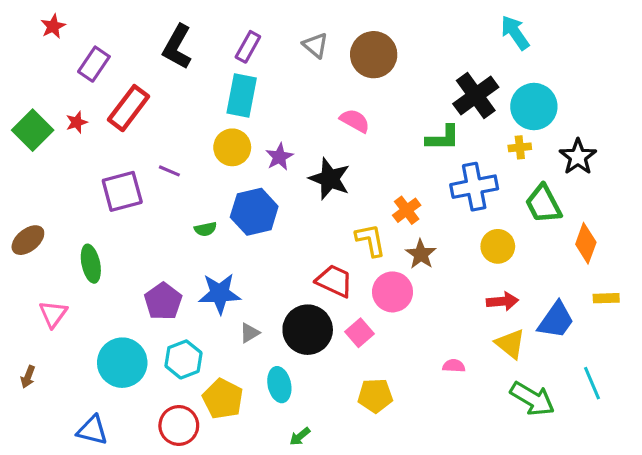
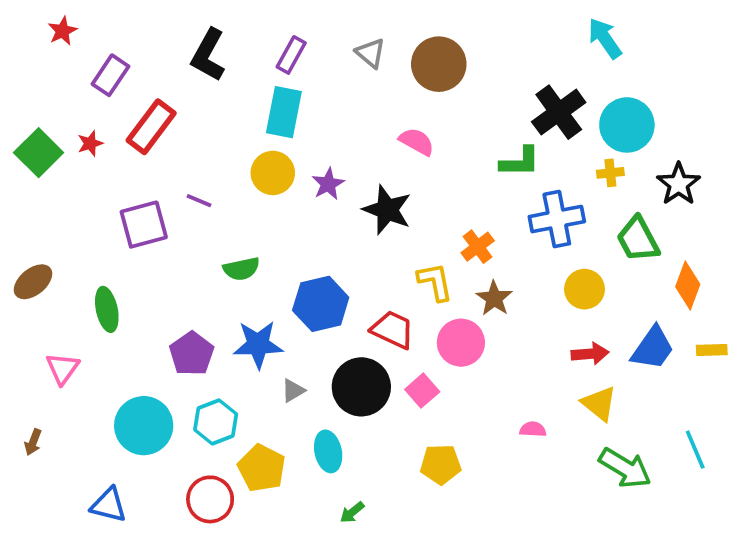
blue hexagon: (254, 212) -> (321, 304), moved
green semicircle: (206, 229) -> (241, 269), size x1.4
blue trapezoid: (556, 320) -> (653, 348), moved

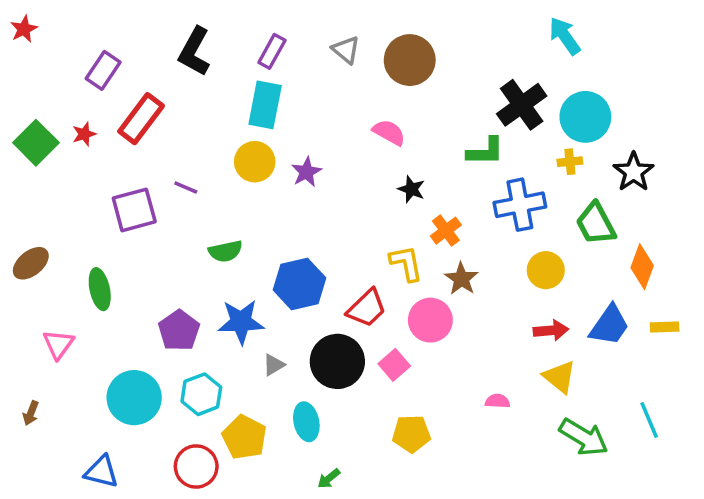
red star: (63, 31) -> (24, 29), moved
black star: (387, 210) -> (411, 189), moved, size x0.6
red trapezoid: (393, 330) -> (367, 308), turned 111

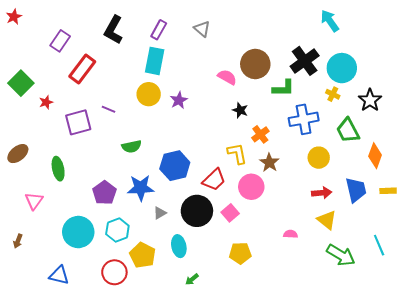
brown circle: (410, 60) -> (255, 64), moved
red star: (84, 134) -> (46, 102), moved
yellow cross: (570, 162) -> (333, 94), turned 32
blue trapezoid: (609, 325) -> (356, 190), turned -48

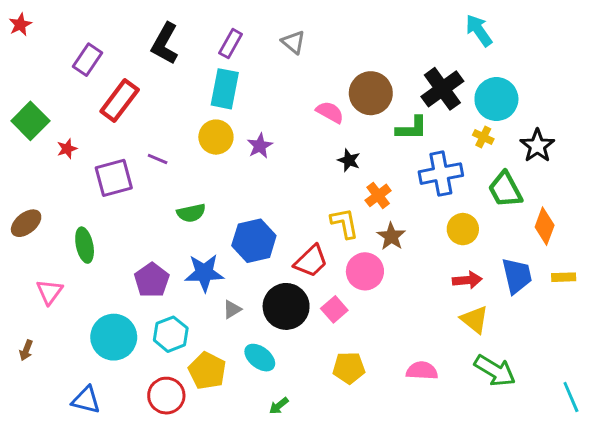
pink semicircle: (291, 234) -> (422, 371), moved, size x1.5
cyan line: (379, 245) -> (571, 397), moved
cyan ellipse: (179, 246) -> (260, 358), turned -40

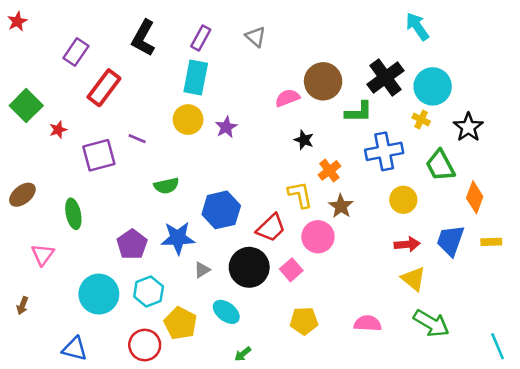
pink semicircle: (330, 112) -> (287, 98), turned -50
blue trapezoid: (517, 276) -> (450, 241), turned -148

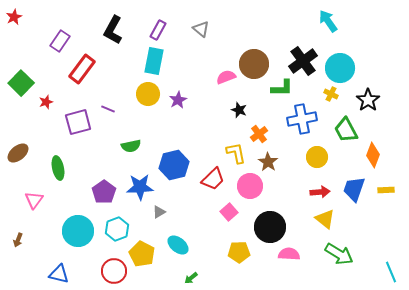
black circle: (249, 267) -> (270, 227), moved

